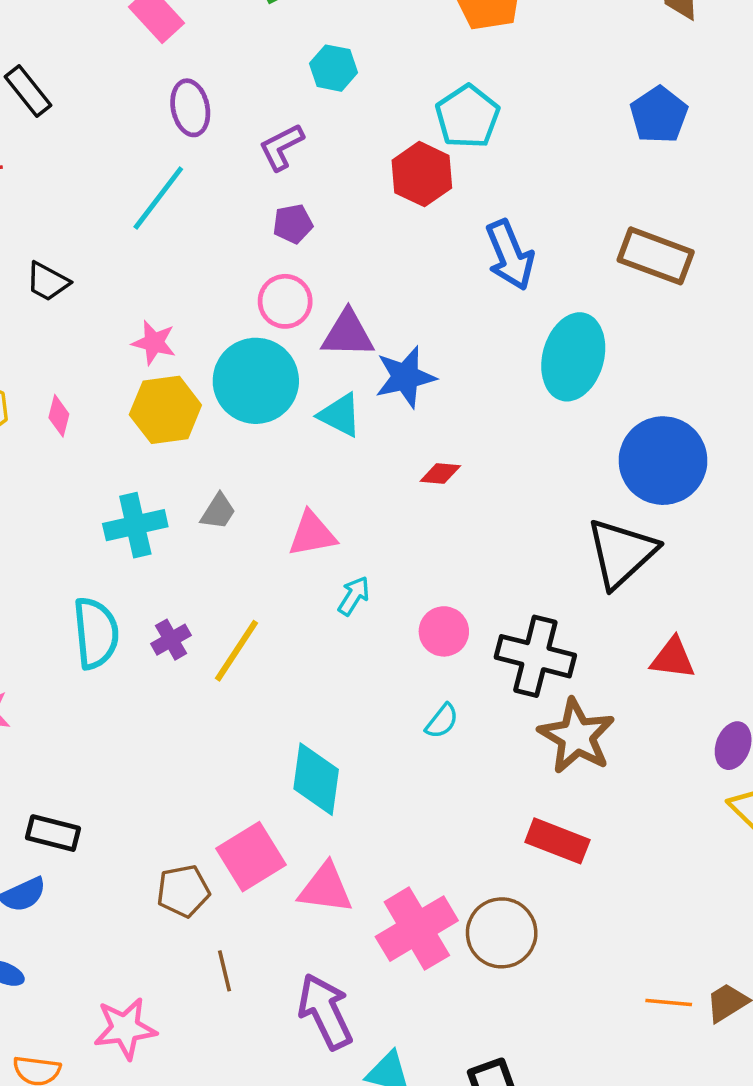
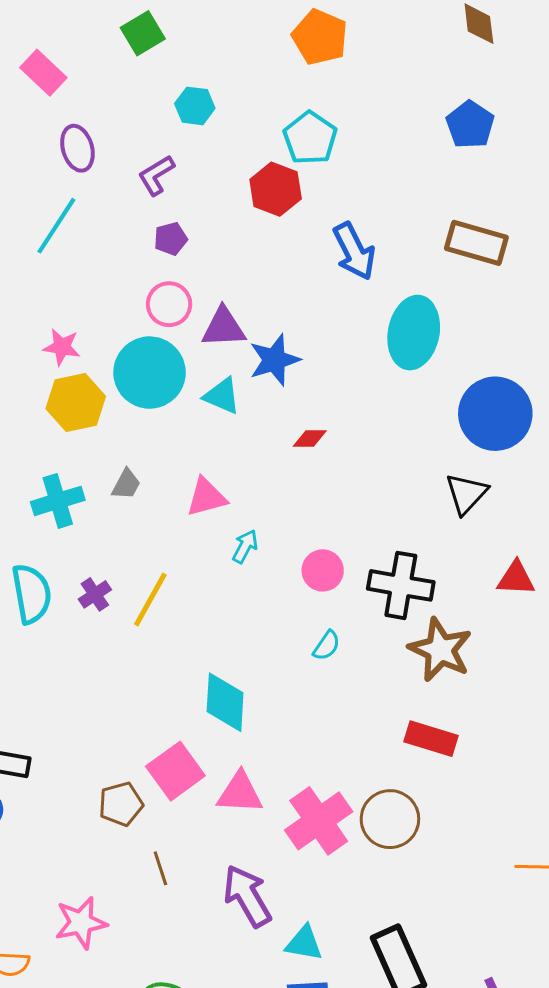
black triangle: (621, 553) -> (466, 494), size x0.7

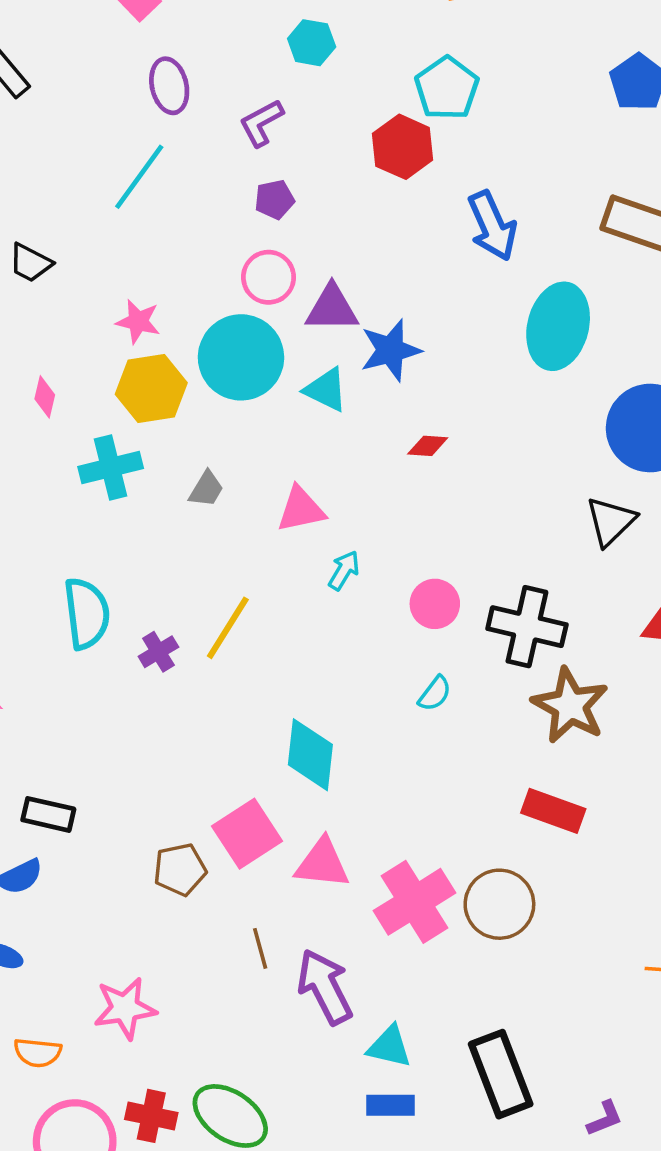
cyan cross: (58, 501) -> (111, 467), moved
purple cross: (95, 594) -> (158, 652), moved
brown line: (160, 868) -> (260, 948), moved

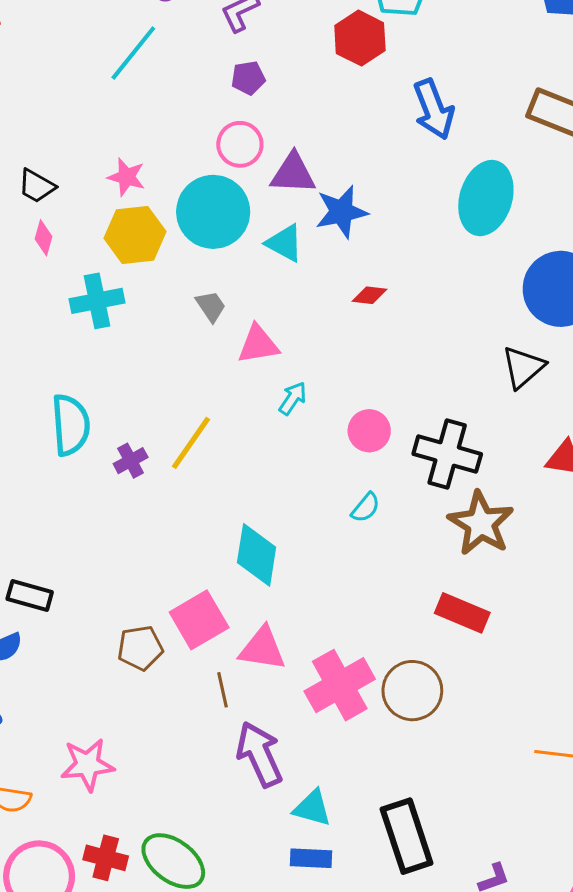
black trapezoid: (30, 263) -> (37, 186), moved
gray trapezoid: (206, 489) -> (211, 306), moved, turned -68
brown line: (260, 948) -> (222, 690), moved

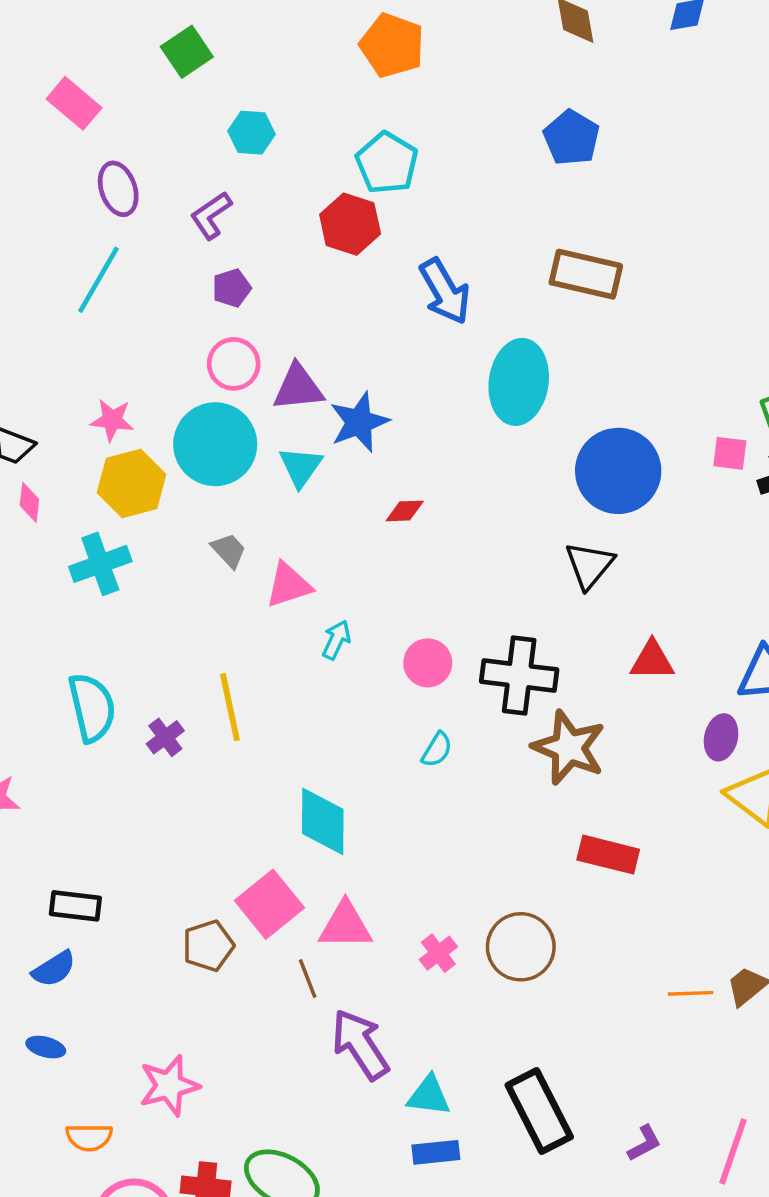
cyan triangle: (285, 243) -> (301, 467), turned 45
yellow line: (191, 443) -> (230, 707), turned -38
red rectangle: (462, 613) -> (608, 855), moved
pink cross: (340, 685) -> (438, 953), size x0.5

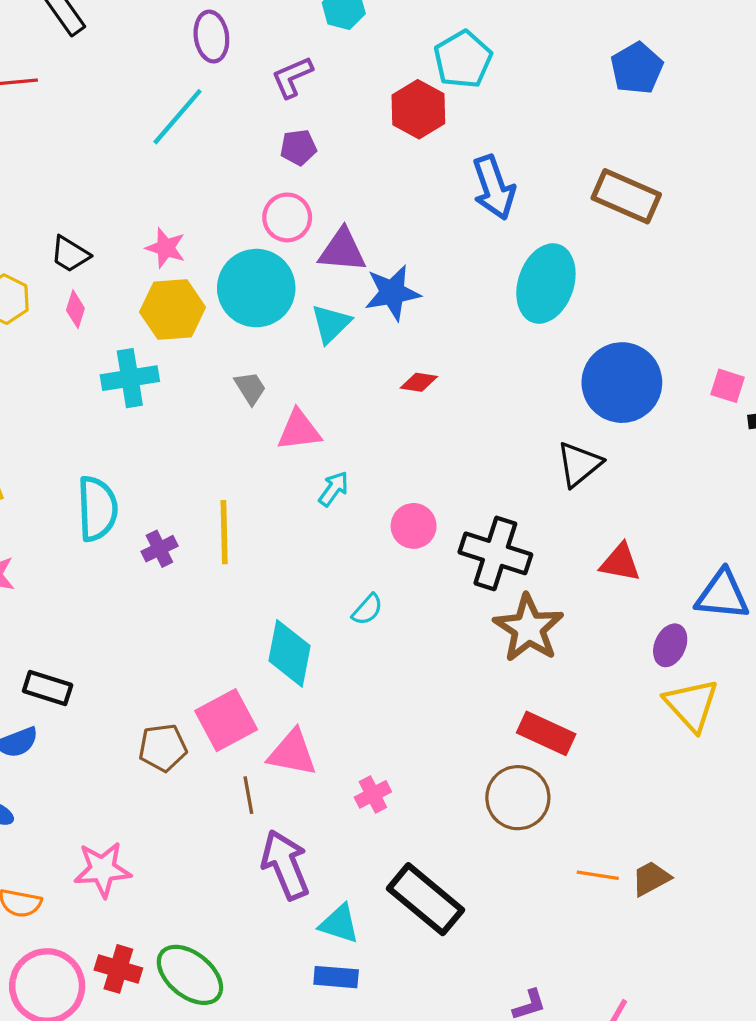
cyan semicircle: (437, 750) -> (367, 609), moved
brown circle: (521, 947) -> (518, 798), moved
black rectangle: (539, 1111) -> (425, 899), moved, turned -34

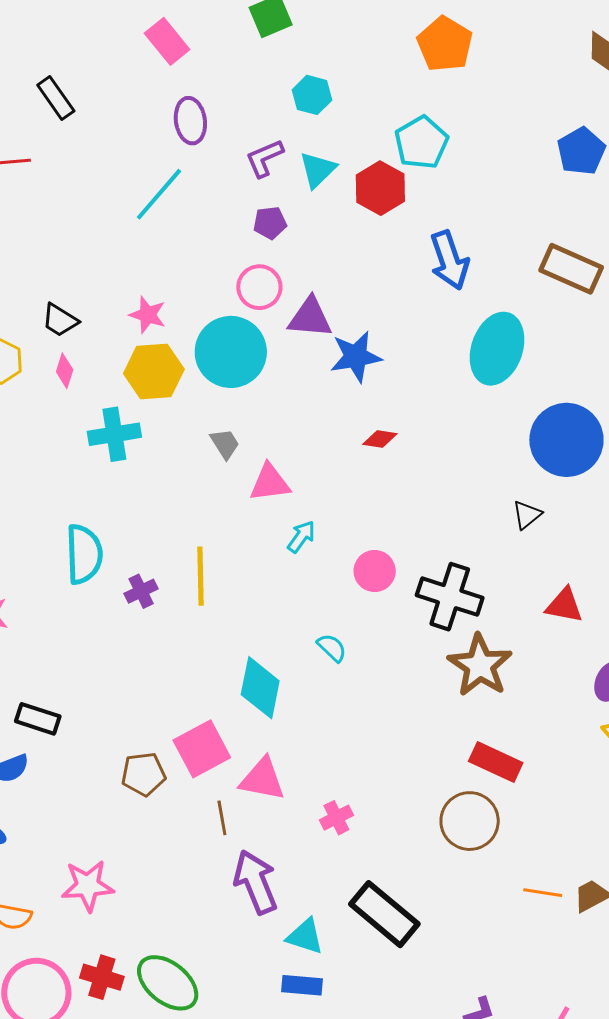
cyan triangle: (331, 324) -> (318, 170), moved
black triangle: (579, 464) -> (527, 515), size x0.7
cyan semicircle: (367, 609) -> (332, 648), turned -88

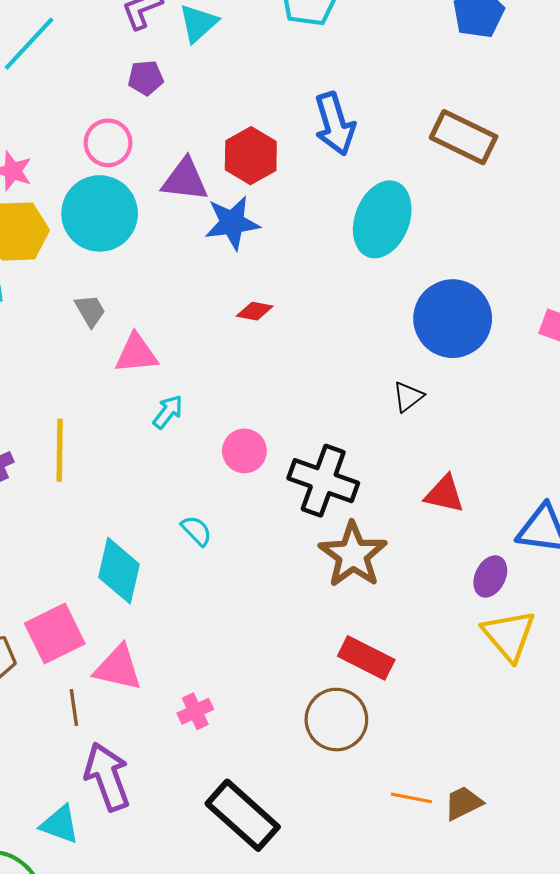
red hexagon: (380, 188) -> (251, 156), moved
pink circle: (259, 287) -> (108, 143), moved
cyan triangle: (305, 936) -> (60, 824), moved

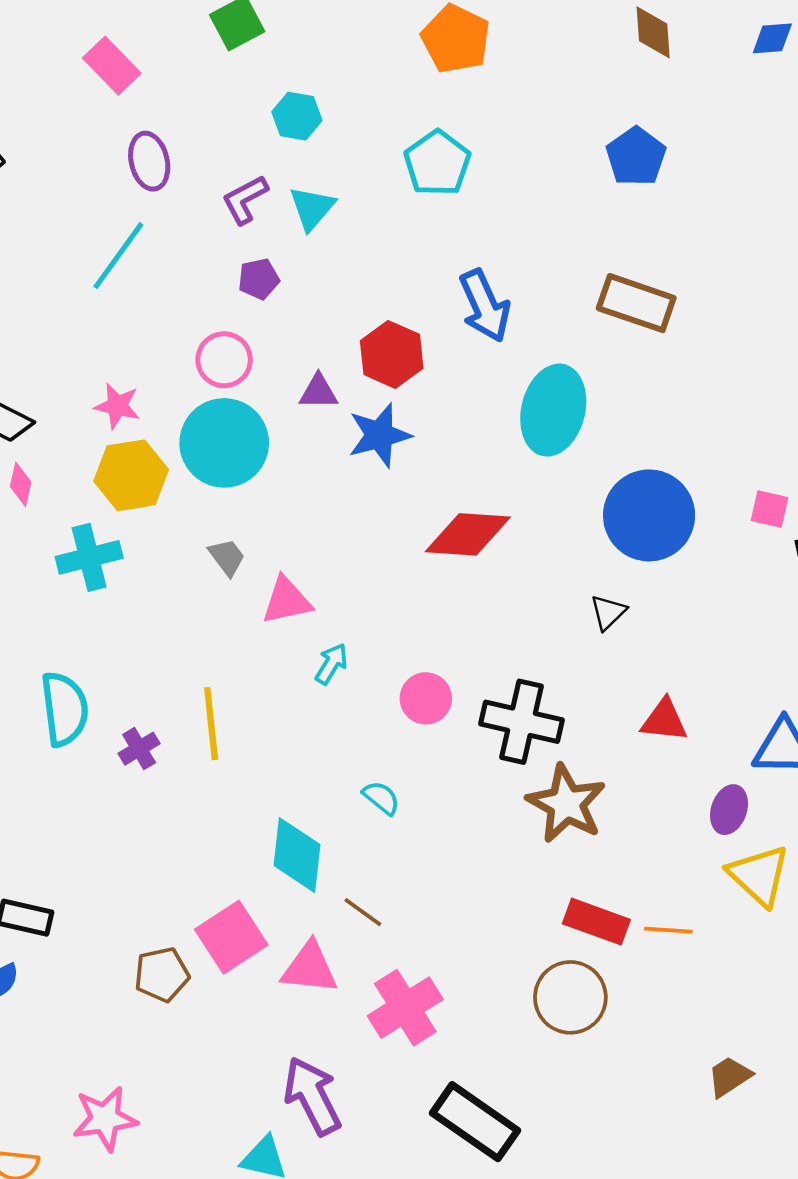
purple triangle: (185, 180) -> (318, 392), size x0.7
red diamond: (255, 311) -> (468, 534), moved, size x2.0
brown line: (74, 707) -> (363, 912), moved, turned -39
pink cross: (195, 711) -> (405, 1008), size x1.8
orange line: (412, 798) -> (668, 930), moved

